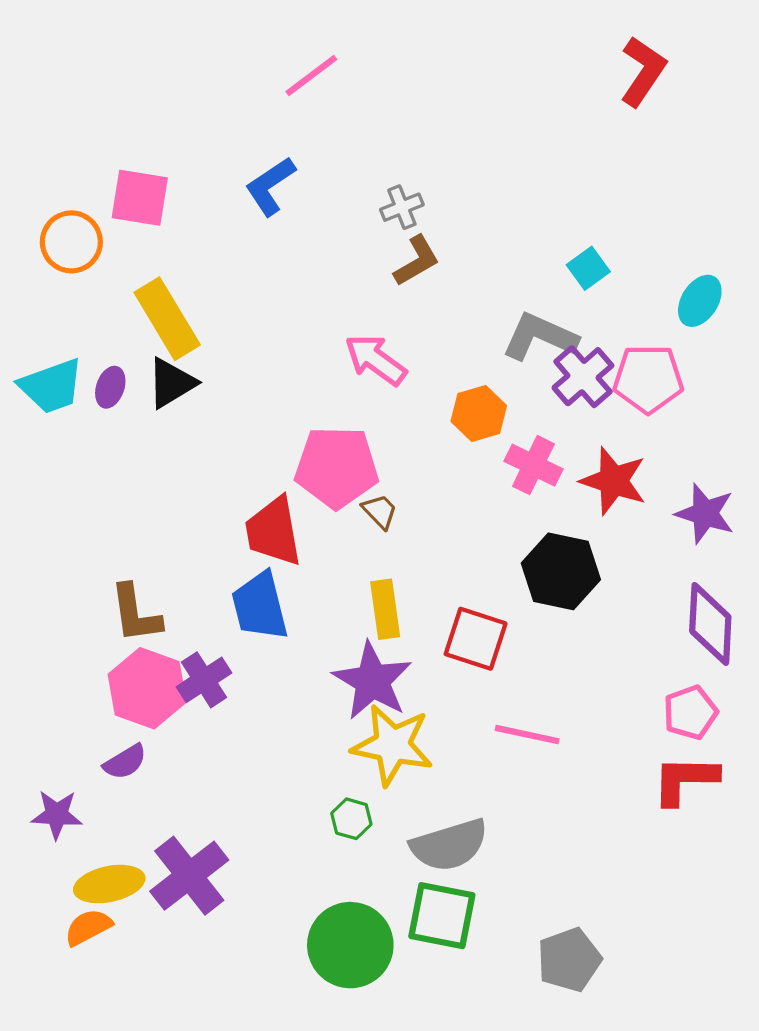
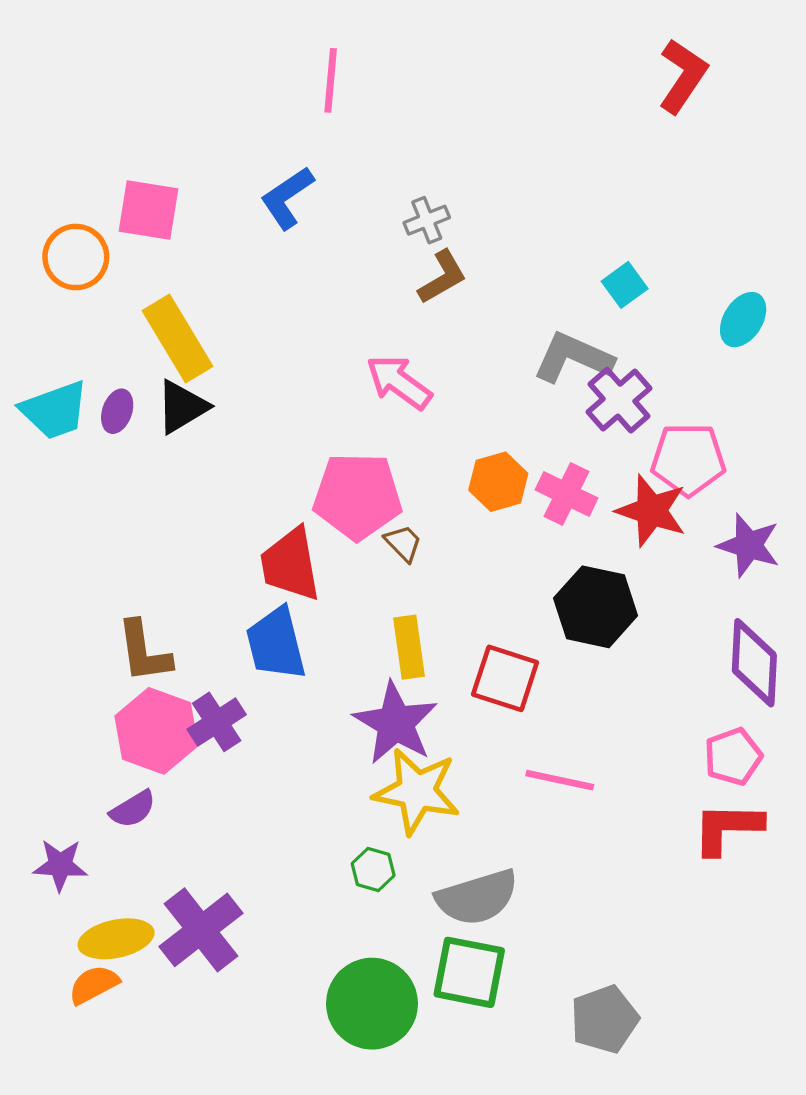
pink line: (311, 76) -> (331, 80), turned -48
pink pentagon: (648, 379) -> (688, 459), moved
orange hexagon: (479, 413) -> (498, 482), moved

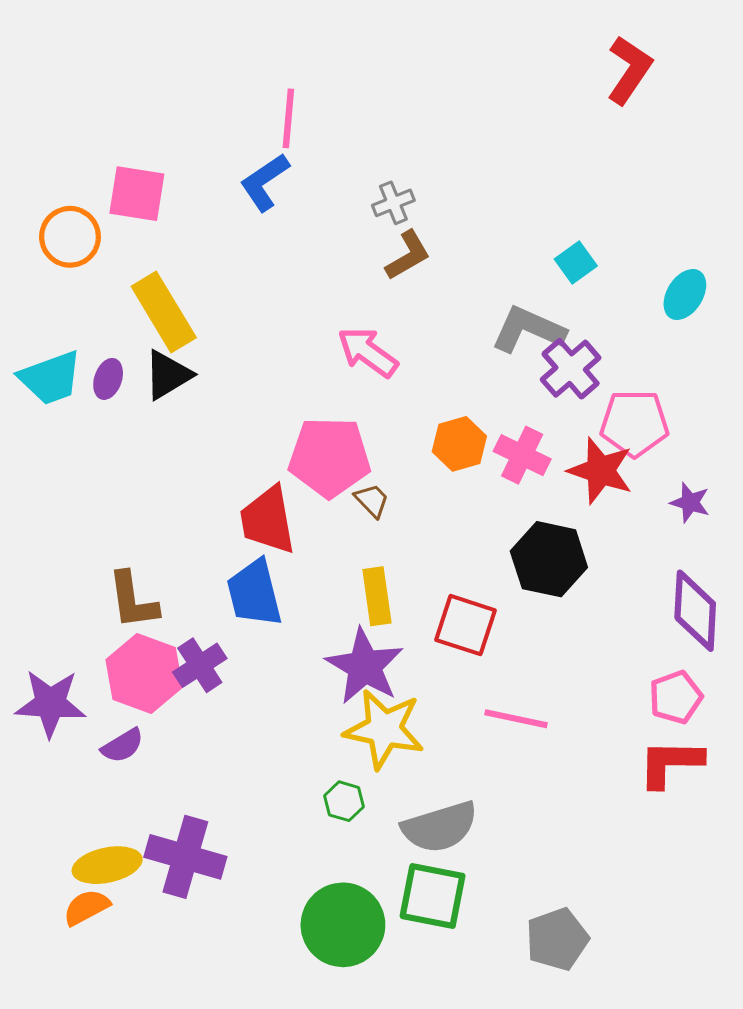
pink line: (331, 80) -> (288, 118), moved
purple star: (749, 545) -> (690, 503), size x0.7
purple star: (60, 865) -> (50, 703), moved, size x1.4
purple cross: (201, 930) -> (185, 857), turned -36

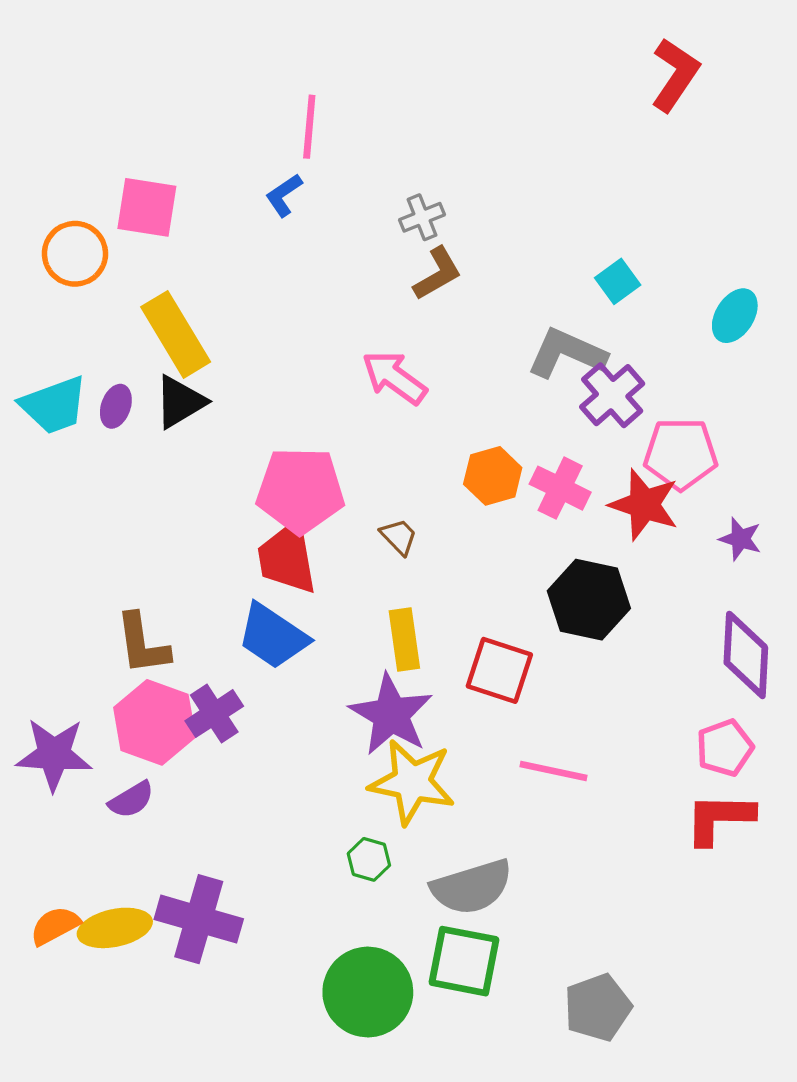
blue L-shape: (265, 182) -> (284, 195), size x0.7
pink pentagon: (330, 457) -> (300, 490), moved
blue trapezoid: (254, 593) -> (273, 636), turned -42
orange semicircle: (86, 907) -> (55, 926), moved

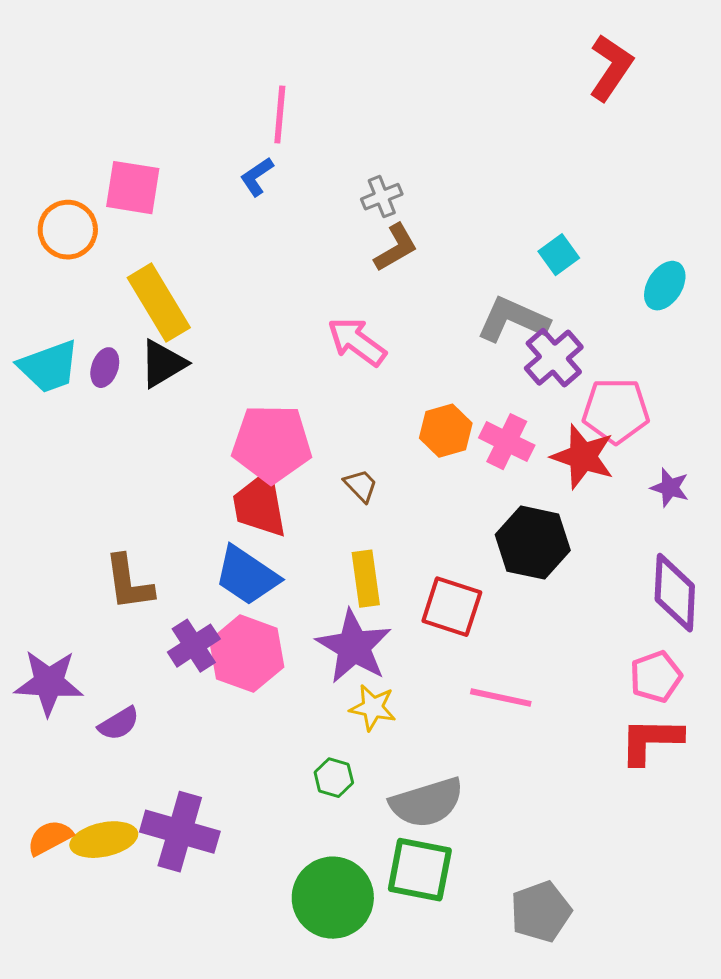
pink hexagon: (155, 722) -> (247, 654), moved
yellow star: (412, 782) -> (373, 708), size x0.6

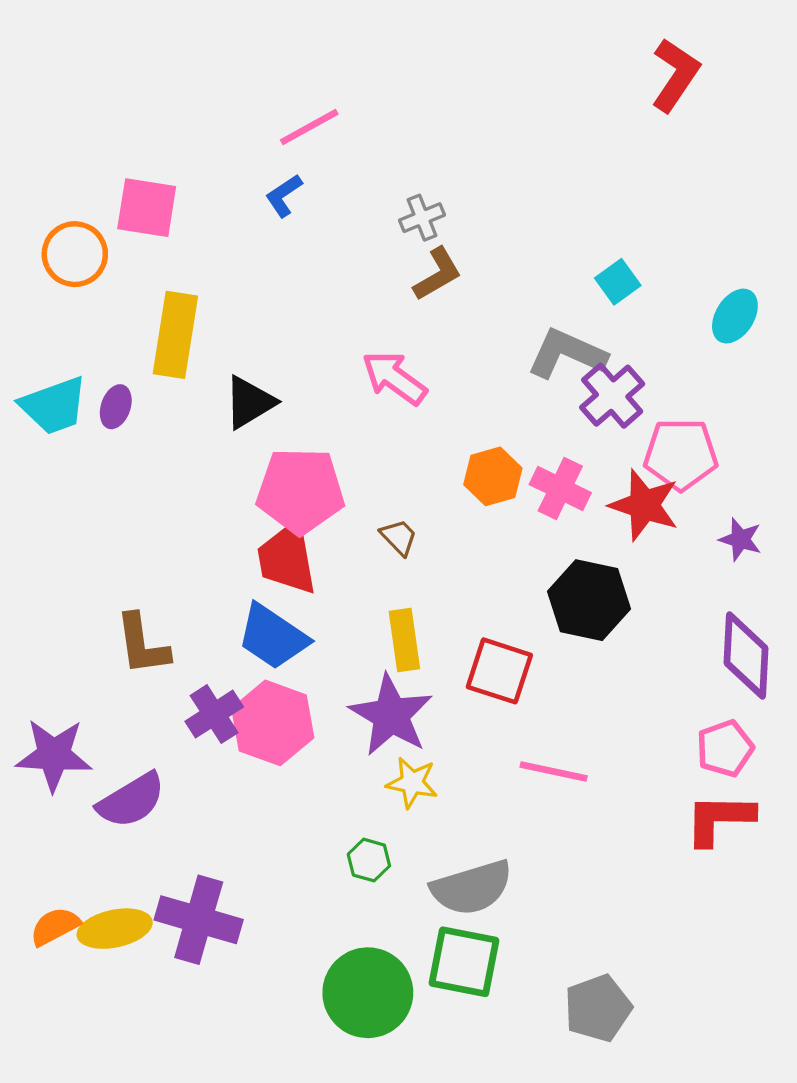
pink line: (280, 115) -> (309, 127), turned 56
yellow rectangle: (159, 303) -> (175, 335), turned 40
black triangle: (163, 364) -> (250, 402), moved
purple semicircle: (119, 724) -> (131, 800), size x1.5

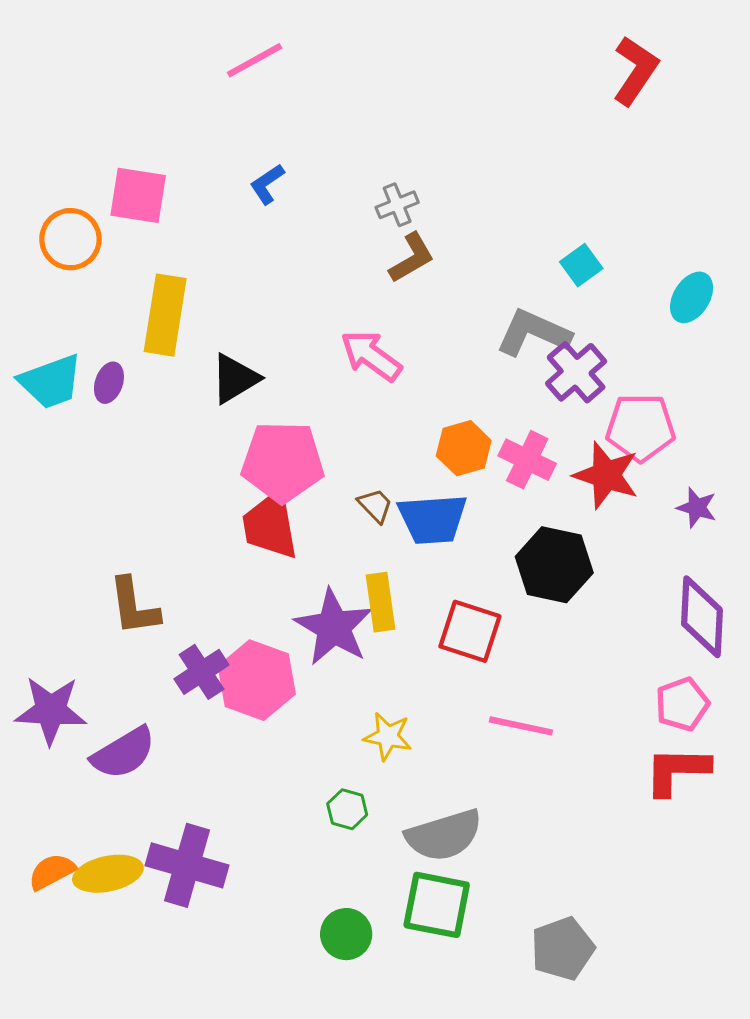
pink line: (309, 127) -> (255, 60), moved
blue trapezoid: (273, 637) -> (432, 519), moved, turned -38
purple star: (391, 715) -> (334, 627), moved
green circle: (368, 993) -> (346, 934), size x0.6

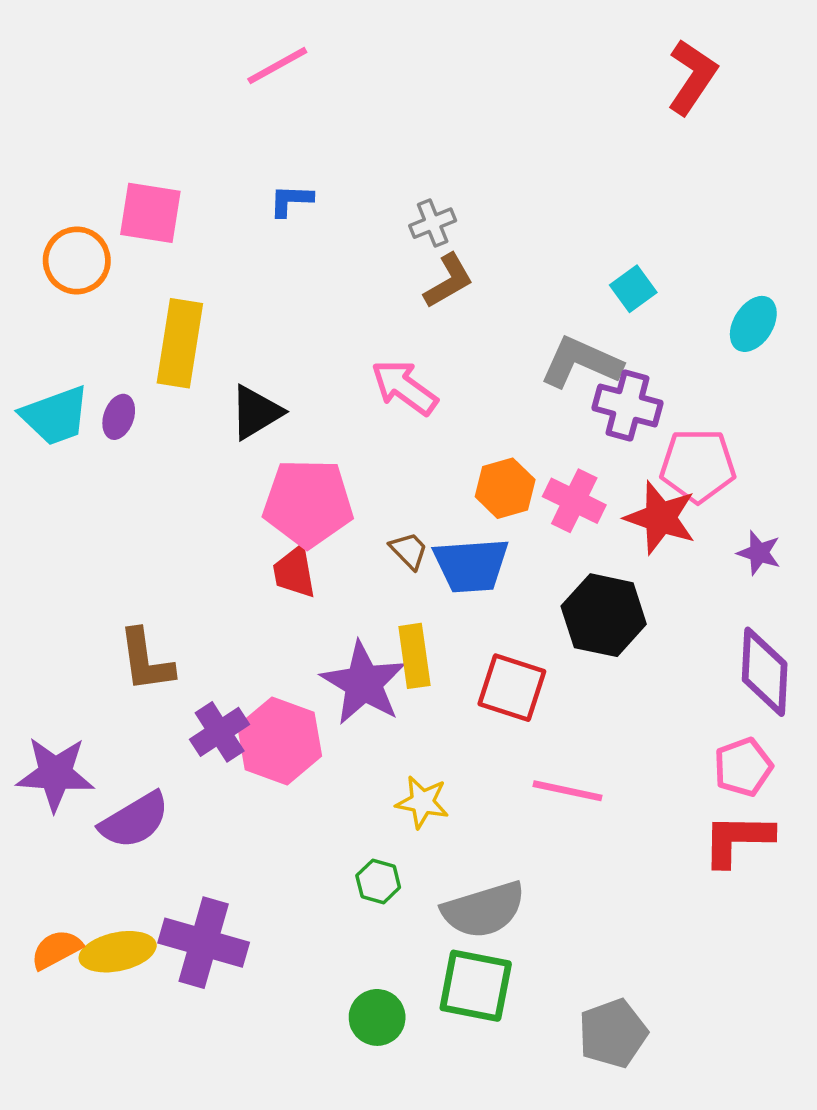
blue L-shape: (267, 184) -> (291, 200), turned 36
purple cross: (576, 372) -> (628, 406), turned -34
red trapezoid: (270, 525) -> (294, 572), size x0.7

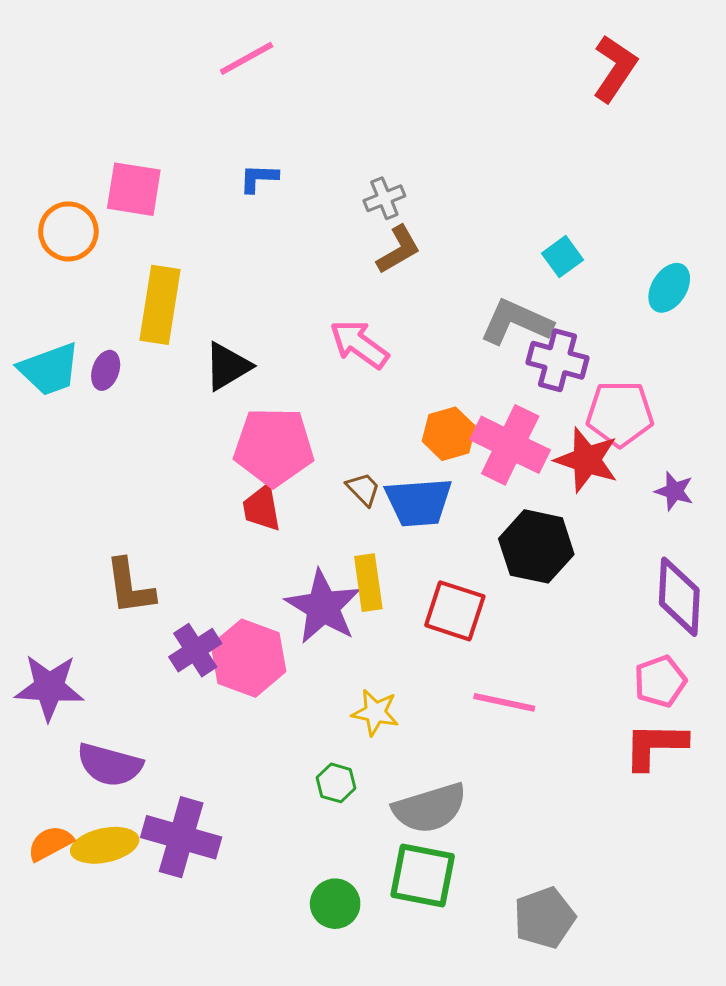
pink cross: (574, 501) -> (510, 445), size x1.4
purple semicircle: (135, 820) -> (110, 765), moved, turned 46

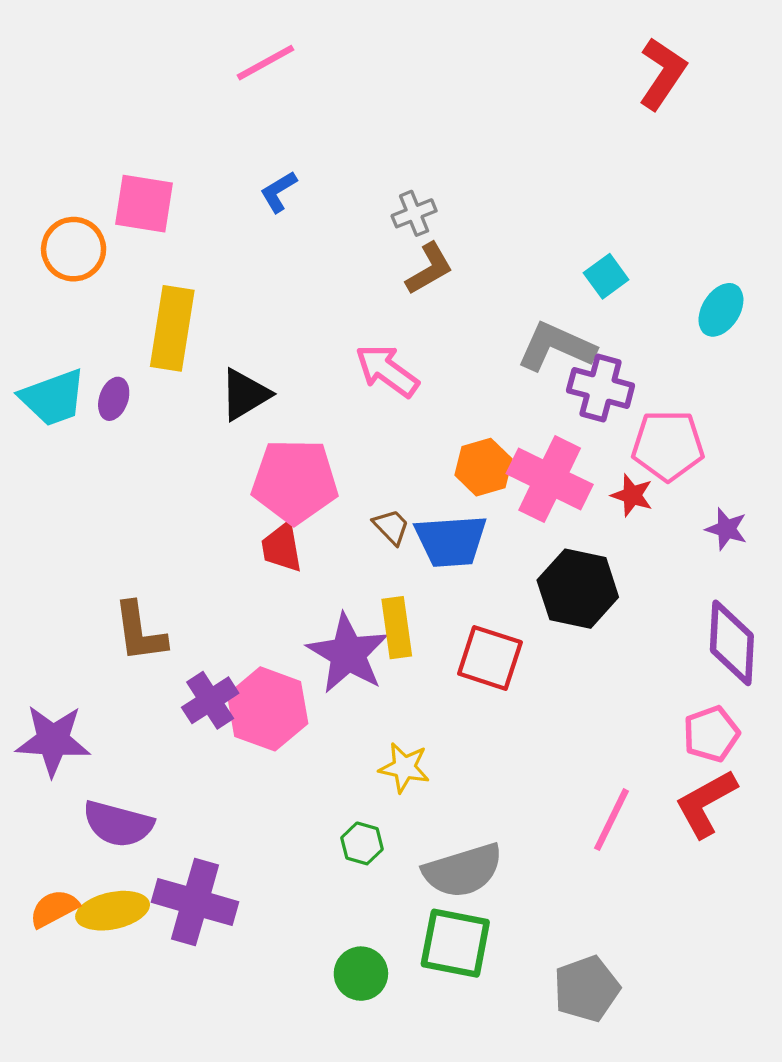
blue L-shape: (259, 178) -> (279, 192), turned -33
red star: (587, 460) -> (632, 495), size x0.6
pink line: (504, 702) -> (611, 820), moved, turned -76
red L-shape: (655, 746) -> (706, 803), turned -30

